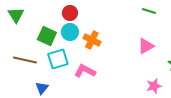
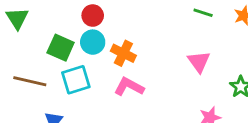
pink triangle: (146, 46) -> (199, 62), turned -36
pink L-shape: (85, 71) -> (129, 87), moved

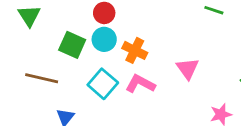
pink triangle: (199, 62) -> (188, 69), moved
cyan square: (76, 80) -> (103, 84), moved, turned -32

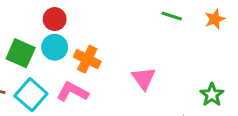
cyan square: (103, 84) -> (31, 95), moved
pink L-shape: (140, 84) -> (72, 92), moved

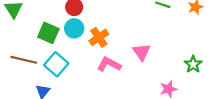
orange cross: (87, 59) -> (99, 37), turned 30
pink L-shape: (72, 92) -> (109, 64), moved

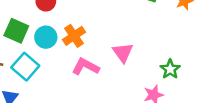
cyan circle: (74, 28) -> (46, 37), moved
green star: (193, 64) -> (170, 69), moved

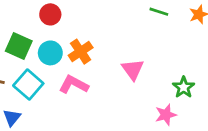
pink L-shape: (86, 67) -> (74, 85), moved

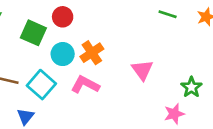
green square: (19, 46) -> (33, 33), moved

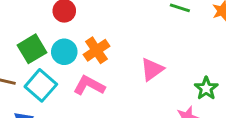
green square: (33, 33) -> (32, 49), moved, turned 35
pink triangle: (142, 70) -> (152, 69), turned 30

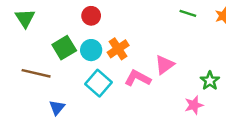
cyan square: (41, 85) -> (98, 83), moved
pink L-shape: (89, 85) -> (138, 78), moved

